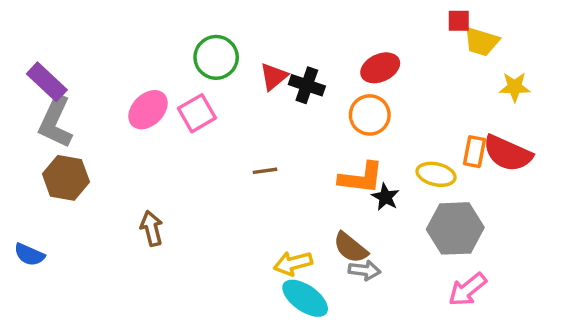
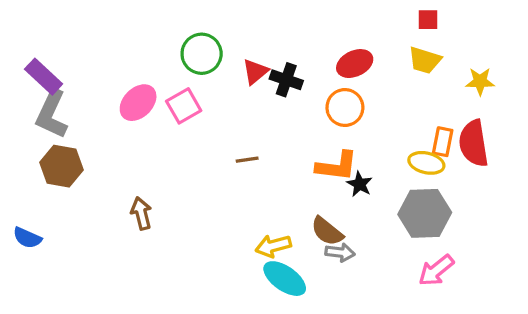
yellow trapezoid: (481, 42) -> (425, 60), moved
red semicircle: (508, 153) -> (474, 143), turned 57
yellow ellipse: (436, 174) -> (426, 163), moved

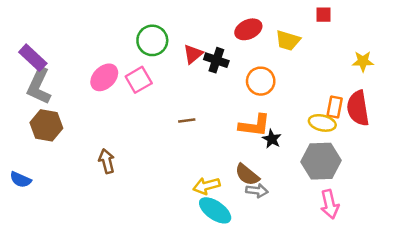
yellow trapezoid: (425, 60) -> (288, 40), moved
red ellipse: (355, 64) -> (248, 29), moved
pink arrow: (436, 270) -> (330, 204), turned -64

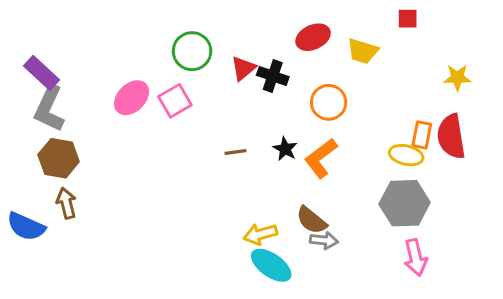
orange L-shape: (255, 125) -> (321, 158), turned 136
black star: (272, 139) -> (285, 149), moved
brown arrow: (107, 161) -> (66, 203), moved
blue semicircle: (20, 180) -> (26, 226), size x1.4

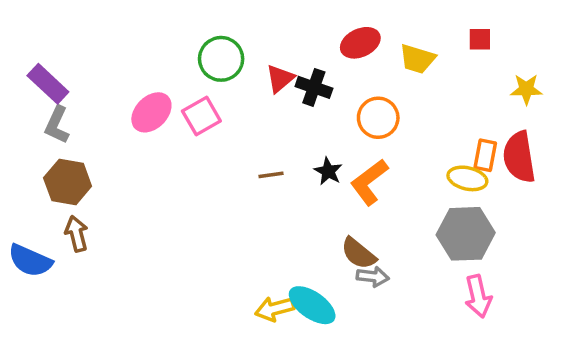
red square: (408, 19) -> (480, 39), moved
gray L-shape: (49, 109) -> (57, 125), size x0.7
yellow arrow: (260, 234) -> (275, 309), moved

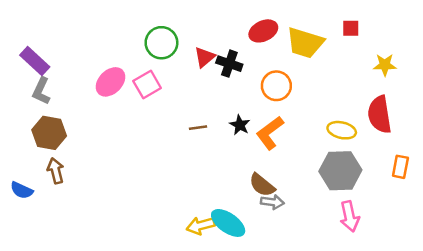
yellow trapezoid: (417, 59) -> (305, 43), size x1.4
orange rectangle: (485, 155) -> (400, 167), moved
blue semicircle: (30, 261) -> (22, 190), size x0.7

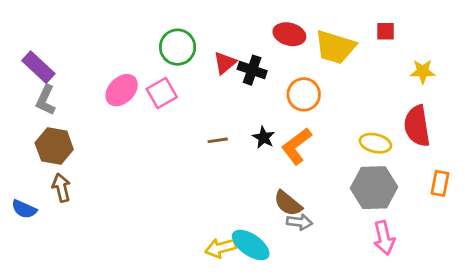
red ellipse: (263, 31) -> (289, 34), turned 40

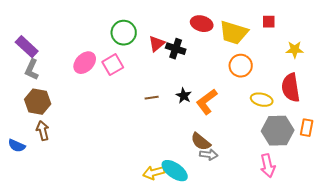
orange circle: (304, 94) -> (241, 66), moved
gray hexagon: (374, 188) -> (278, 131), moved

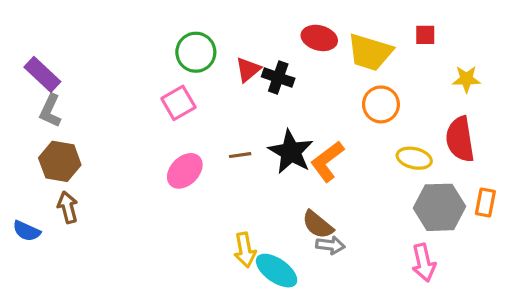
pink ellipse: (85, 63) -> (185, 171), moved
black star: (184, 96) -> (291, 152), size x1.8
yellow arrow: (154, 173) -> (245, 250), moved, turned -85

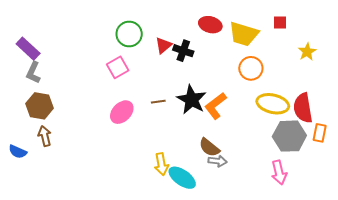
yellow star: (466, 79) -> (307, 52), turned -30
red semicircle: (460, 139) -> (303, 108), moved
yellow ellipse: (414, 158) -> (273, 104), size x1.4

